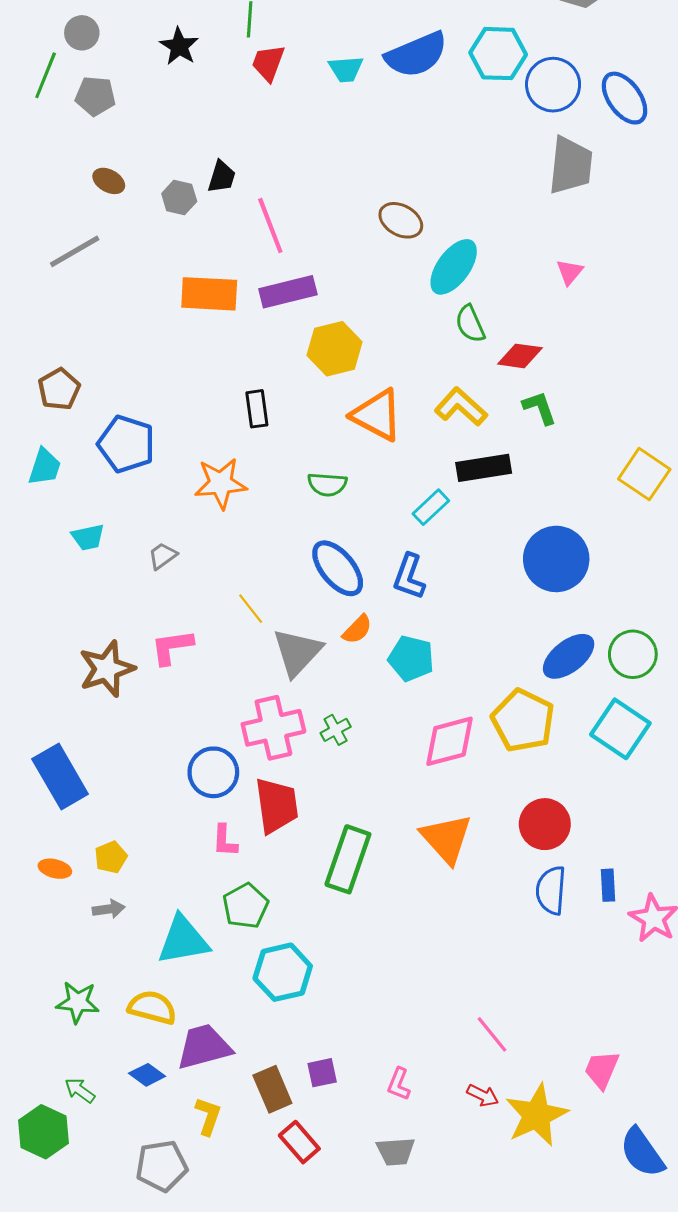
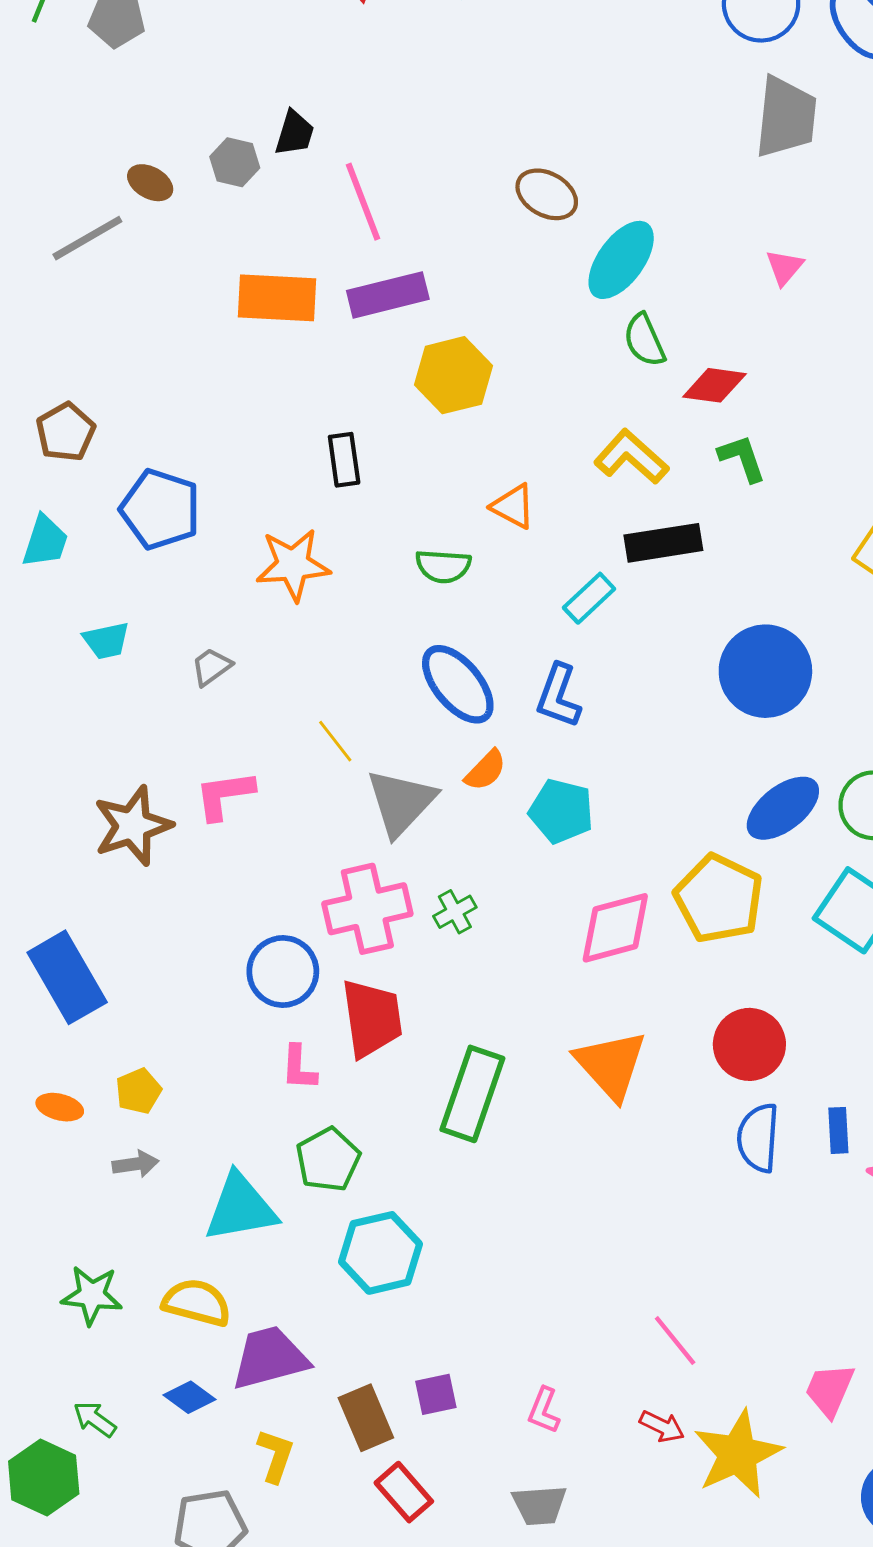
brown ellipse: (109, 181) -> (150, 183), moved
orange triangle: (377, 415) -> (513, 506), moved, size x0.6

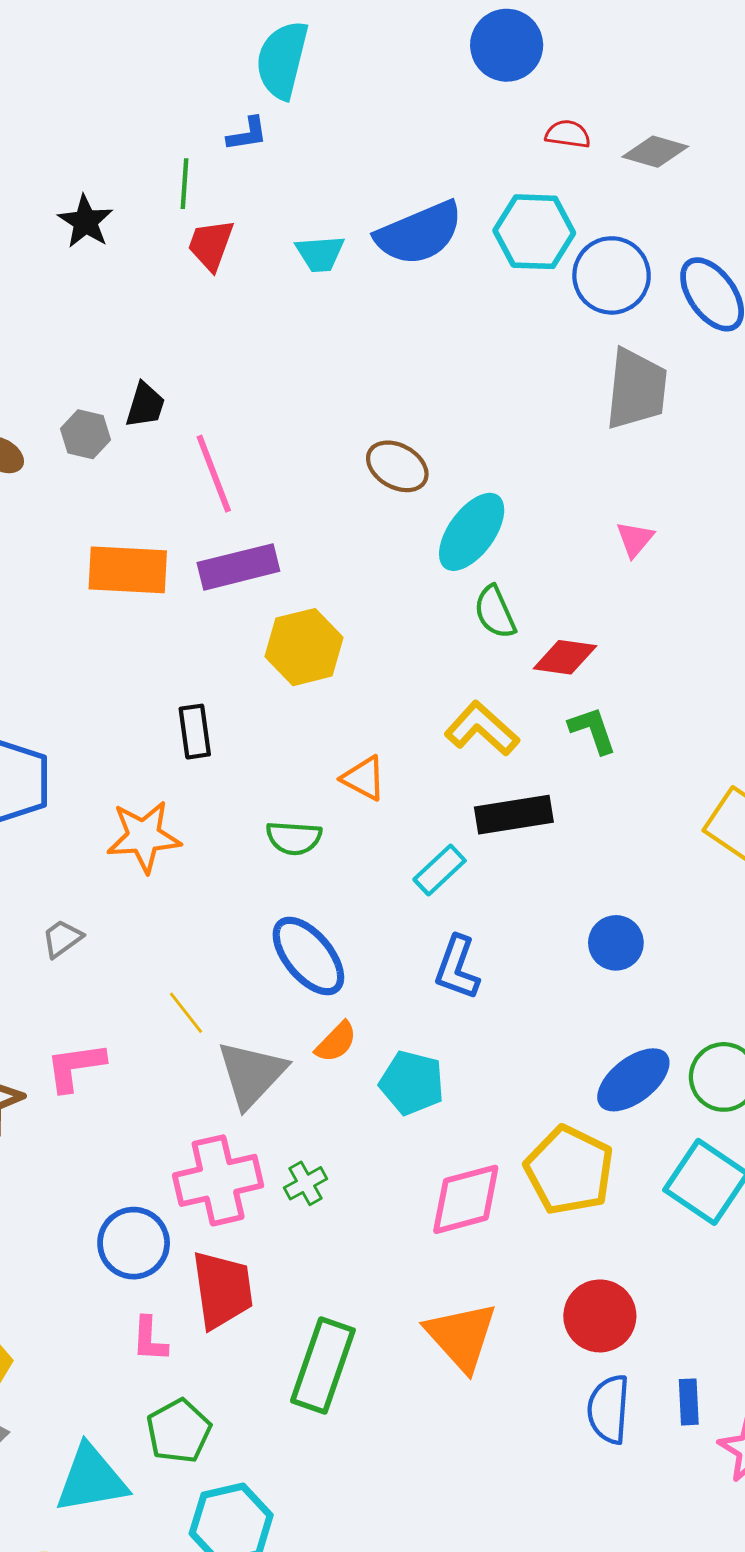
blue circle: (765, 671) -> (616, 943), size x0.6
blue L-shape: (558, 696) -> (457, 968), moved

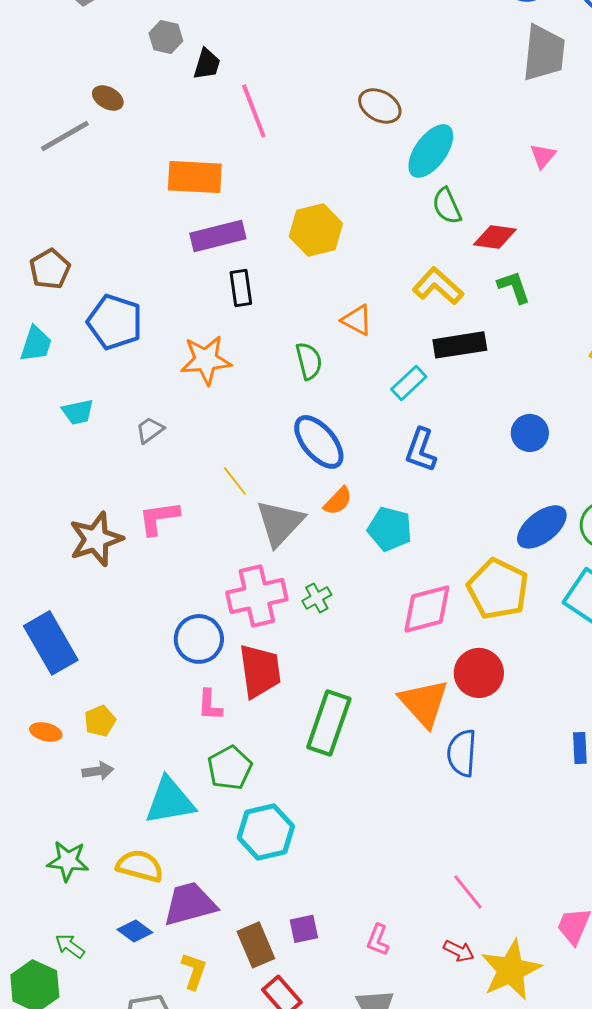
gray hexagon: (85, 434) -> (166, 37), moved
purple rectangle: (238, 567) -> (218, 236), moved
green semicircle: (294, 838) -> (309, 361), turned -108
red circle: (600, 1316) -> (479, 673), moved
blue semicircle: (609, 1409) -> (462, 753), moved

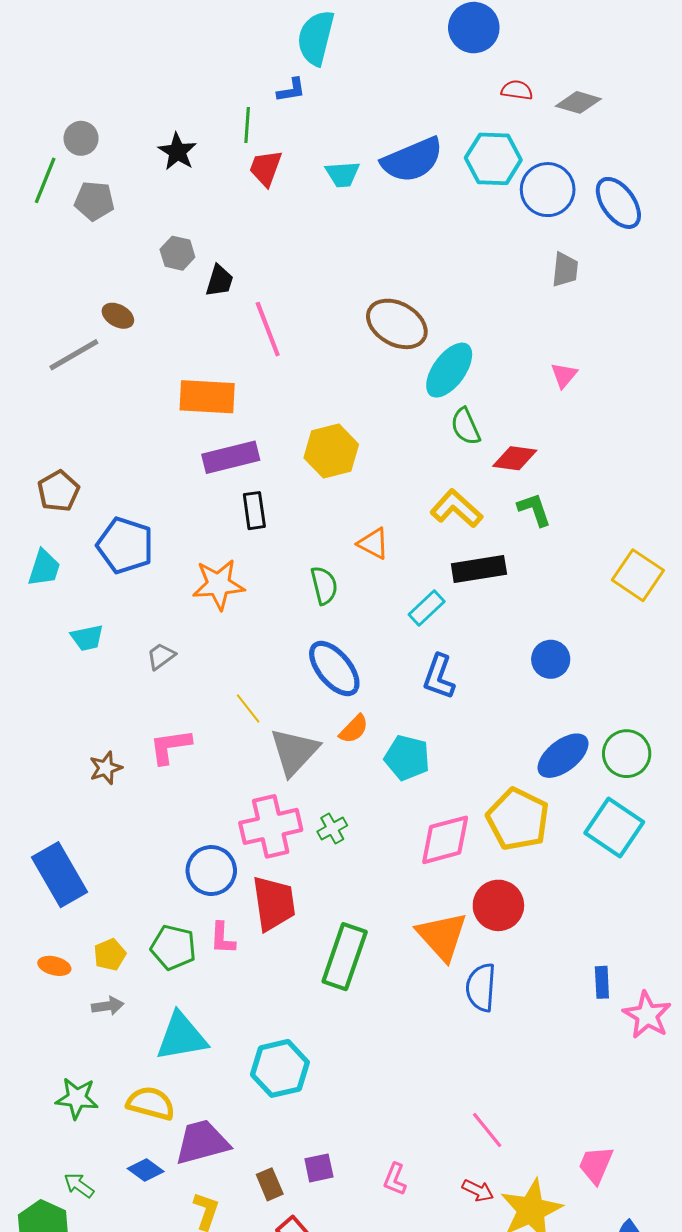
gray trapezoid: (544, 53) -> (565, 270), size x0.6
brown ellipse: (380, 106) -> (397, 324), size x1.4
brown star: (96, 539) -> (106, 768), size x0.6
green pentagon: (230, 768) -> (173, 947), moved, turned -30
brown rectangle: (256, 945) -> (270, 1184), size x0.7

